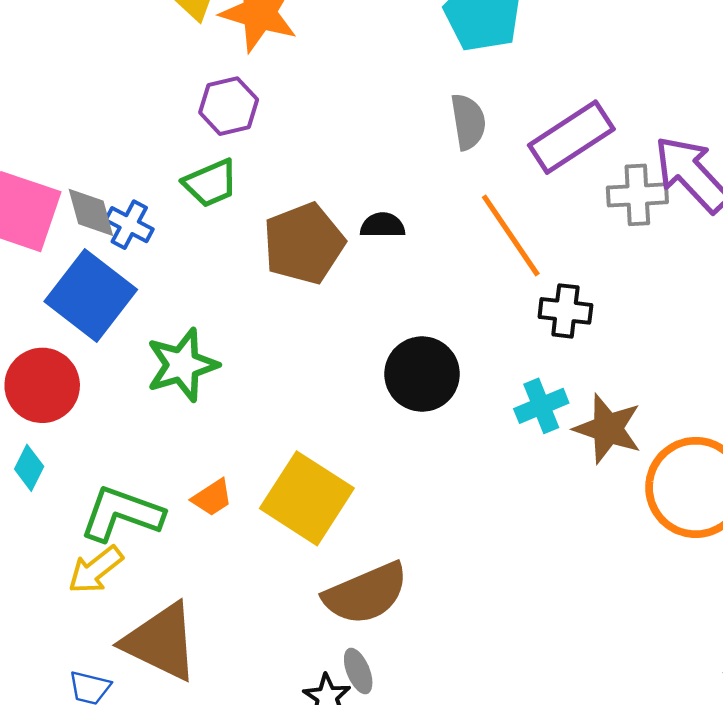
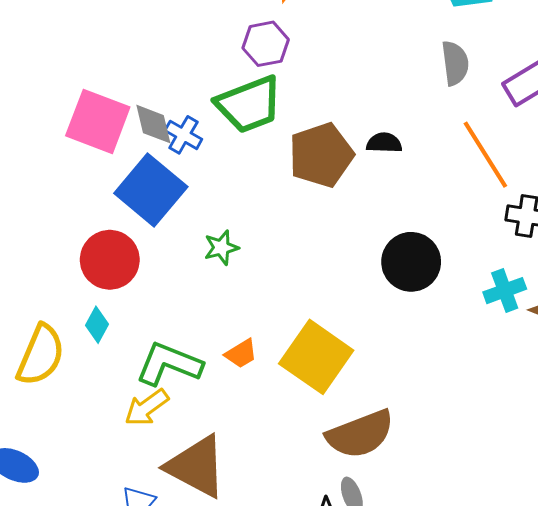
green trapezoid: (211, 183) -> (249, 104), size x1.5
green star: (182, 365) -> (221, 248), size x0.6

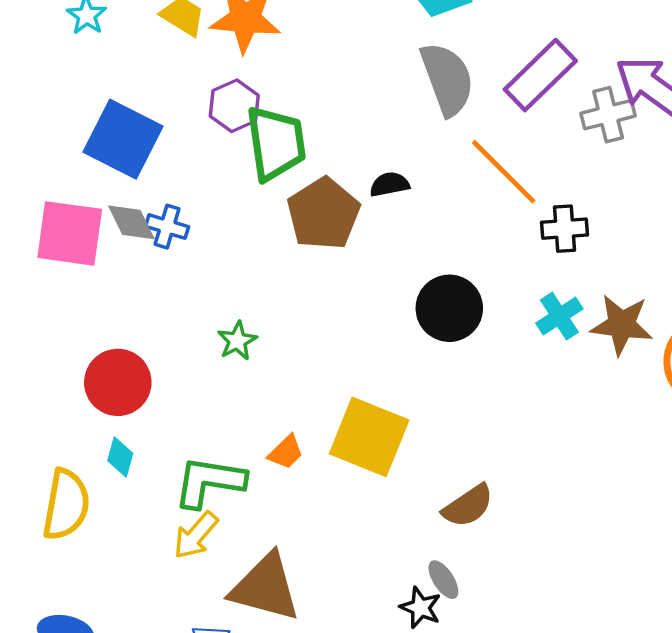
gray semicircle: (455, 63) -> (447, 79), size x1.5
green trapezoid: (249, 104) -> (276, 143), moved, turned -64
blue square: (151, 190) -> (123, 139), moved
brown semicircle: (360, 434) -> (468, 506), moved, size x0.7

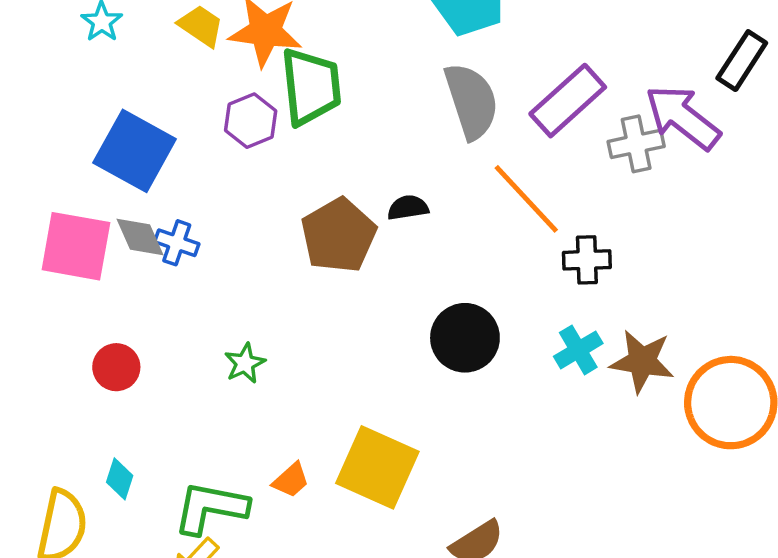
green trapezoid: (276, 143) -> (311, 87), moved
red circle: (118, 382) -> (116, 367), moved, size x0.7

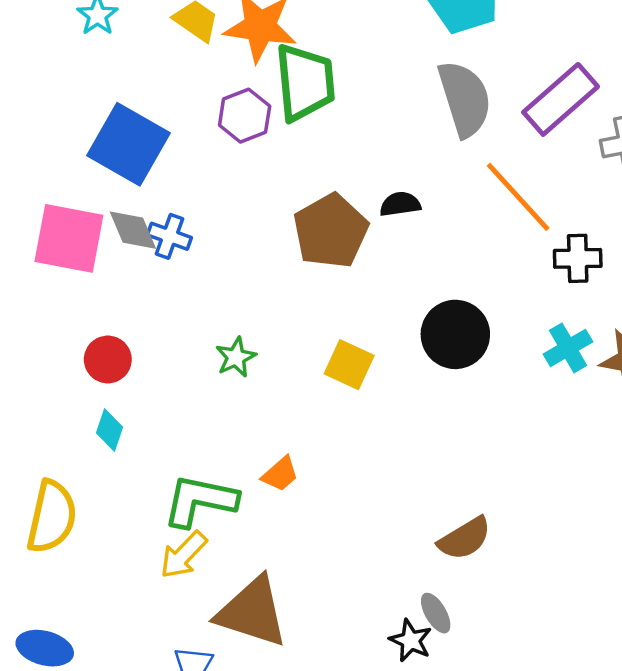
yellow square: (377, 467) -> (349, 365), moved, size x0.6
cyan diamond: (120, 479) -> (110, 430), moved

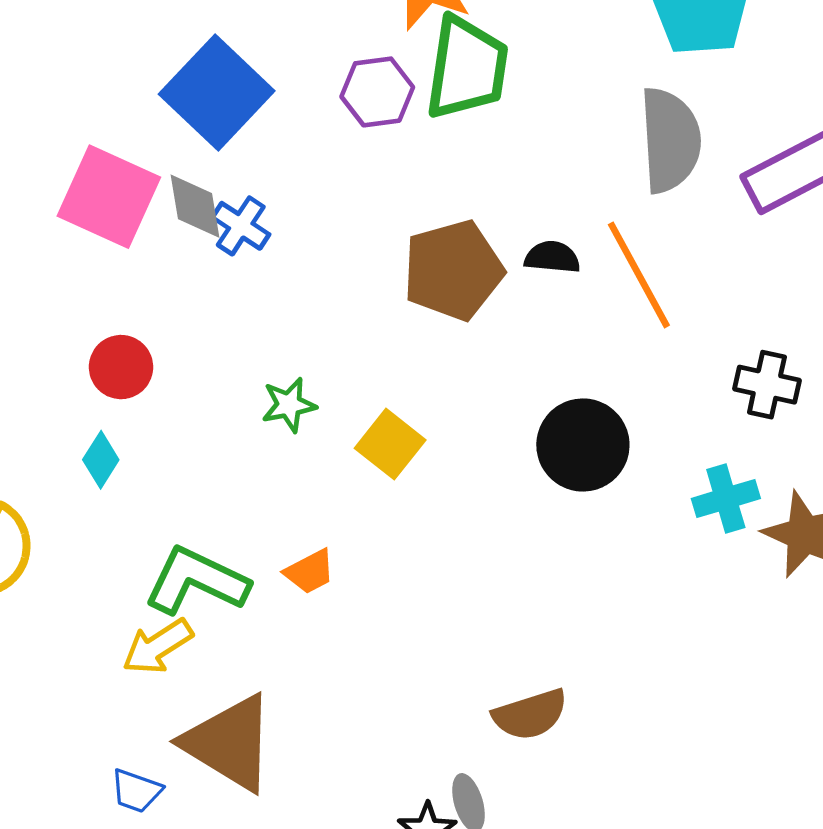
orange line: (518, 197) -> (639, 275), moved
yellow square: (349, 365) -> (390, 444), moved

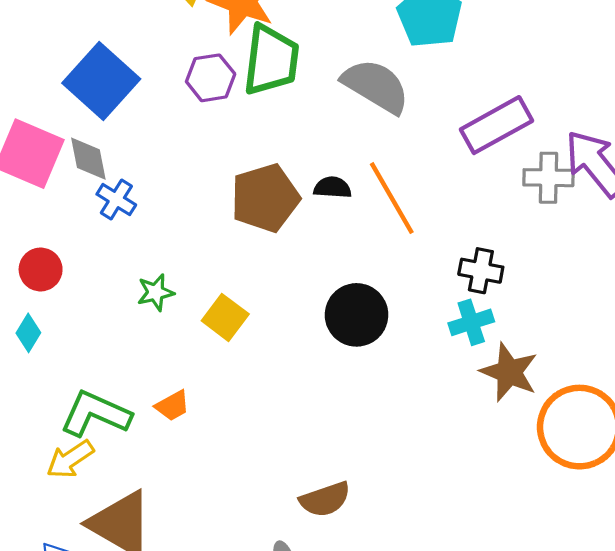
gray semicircle: (670, 140) -> (376, 86), moved, turned -54
blue cross: (241, 226) -> (116, 200), moved
cyan cross: (726, 499) -> (471, 322), moved

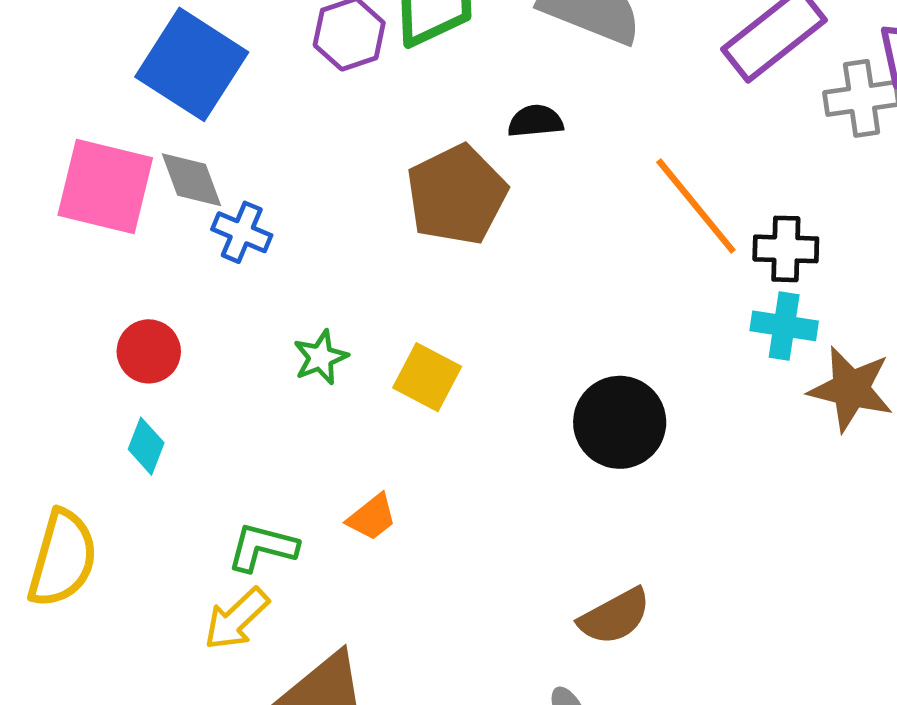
black semicircle: (333, 188) -> (535, 121), moved
orange line: (392, 198) -> (696, 206), moved
black circle: (357, 315) -> (620, 422), moved
cyan cross: (471, 322) -> (784, 326), turned 36
green L-shape: (96, 414) -> (262, 547), size x0.7

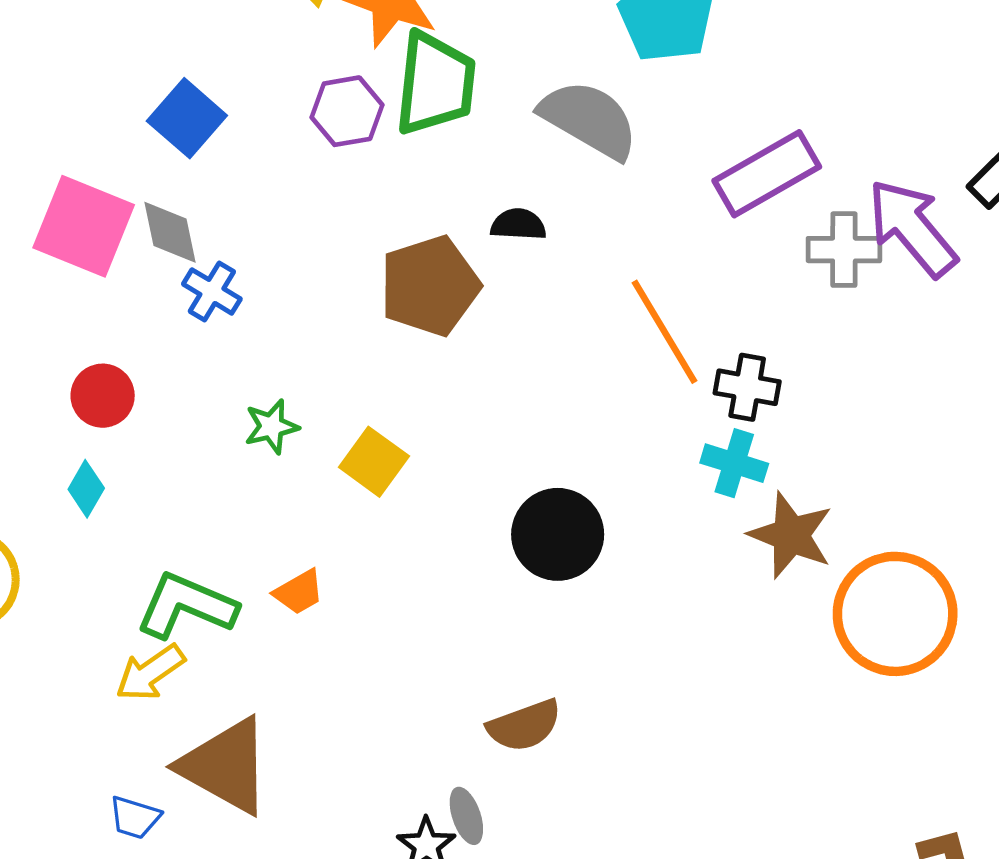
blue square: (192, 64) -> (187, 118), size x0.7
green L-shape: (262, 547) -> (186, 606), size x1.4

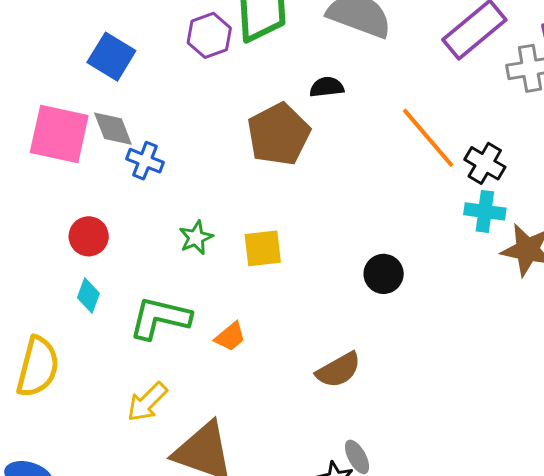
black cross: (747, 387) -> (485, 163), turned 30
yellow square: (374, 462) -> (263, 248), turned -33
black circle: (558, 534) -> (384, 274), size x0.7
green L-shape: (186, 606) -> (160, 318), moved
brown semicircle: (524, 726) -> (339, 370), moved

